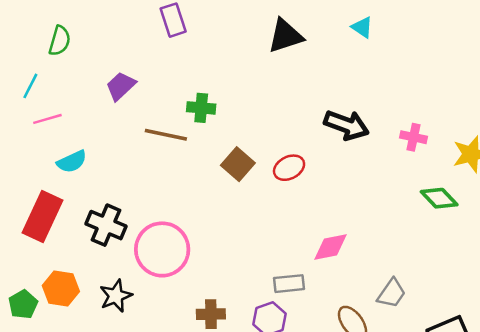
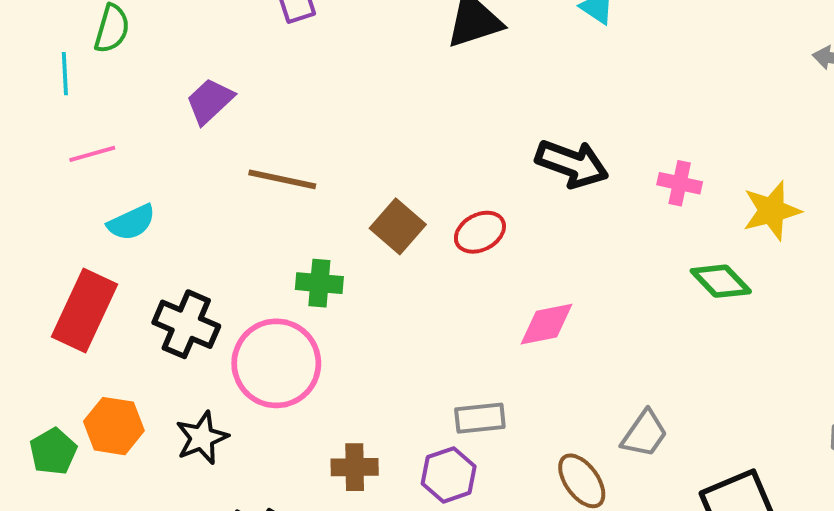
cyan line: (30, 86) -> (65, 74), moved, turned -30
green cross: (201, 108) -> (319, 283), moved
pink diamond: (331, 247) -> (547, 324), moved

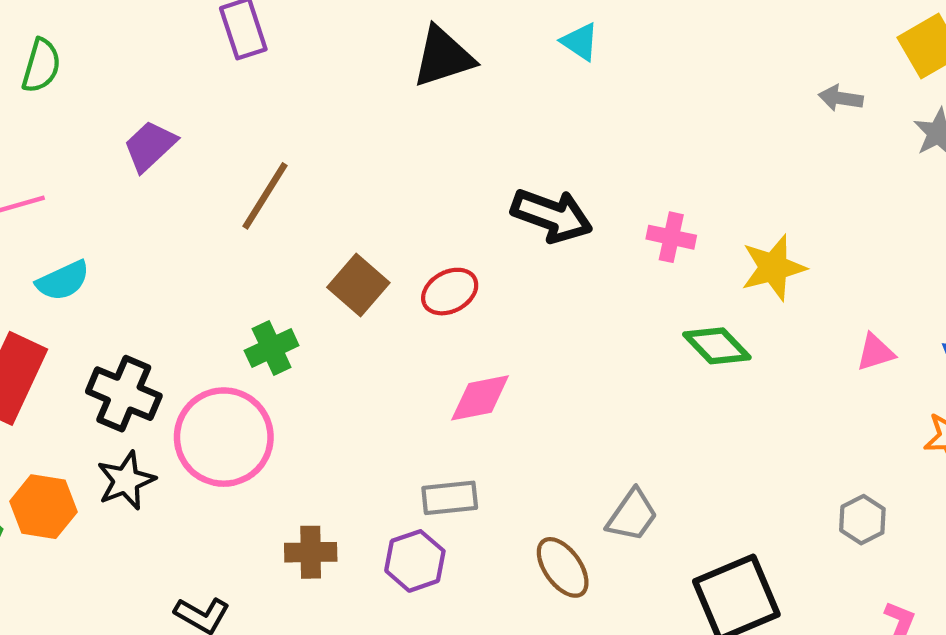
brown line: (282, 179) -> (265, 196), moved, turned -70
green cross: (319, 283) -> (272, 348), turned -30
pink diamond: (547, 324) -> (480, 398), moved
black star: (202, 438) -> (126, 481), moved

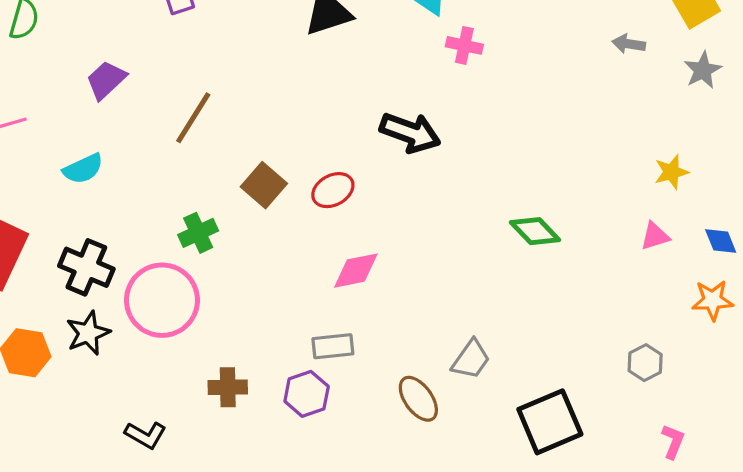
pink cross: (671, 237) -> (464, 45), moved
yellow star: (773, 268) -> (671, 172), moved, size x0.7
cyan semicircle: (63, 281) -> (83, 169), moved

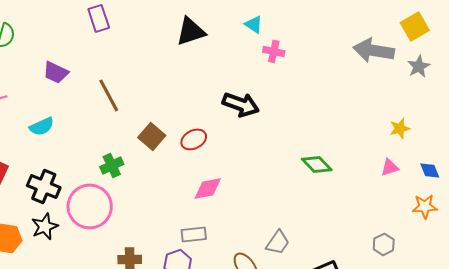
gray arrow: (629, 44) -> (374, 50), size x2.0
purple trapezoid: (106, 80) -> (56, 72), turned -112
brown line: (193, 118) -> (109, 95), turned -60

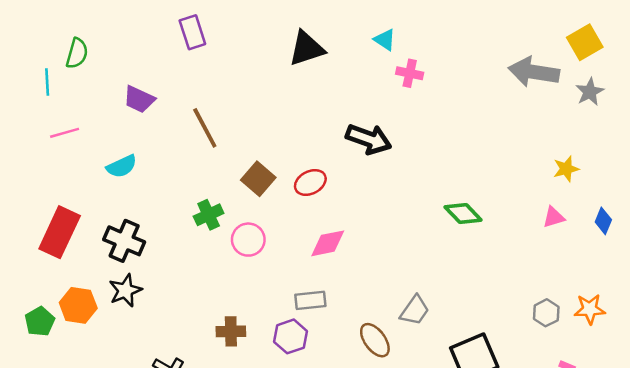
blue diamond: (430, 170) -> (603, 221), turned 45
pink circle: (90, 206) -> (248, 240), moved, size x0.6
orange star: (425, 206) -> (590, 309), moved

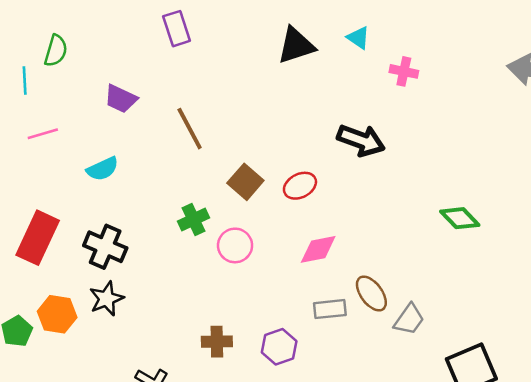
cyan triangle: (385, 40) -> (358, 38), moved
gray rectangle: (310, 300) -> (330, 309), moved
brown ellipse: (375, 340) -> (371, 293), moved

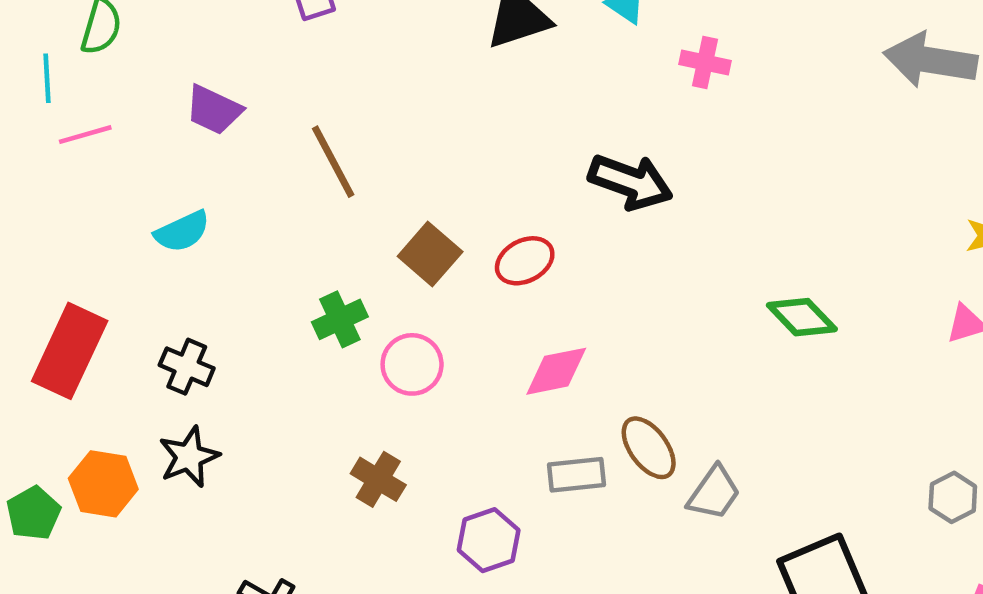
pink line: (43, 134) -> (85, 135), moved
black cross: (105, 247) -> (187, 367), size x0.7
brown cross: (217, 342) -> (378, 479), moved, turned 32

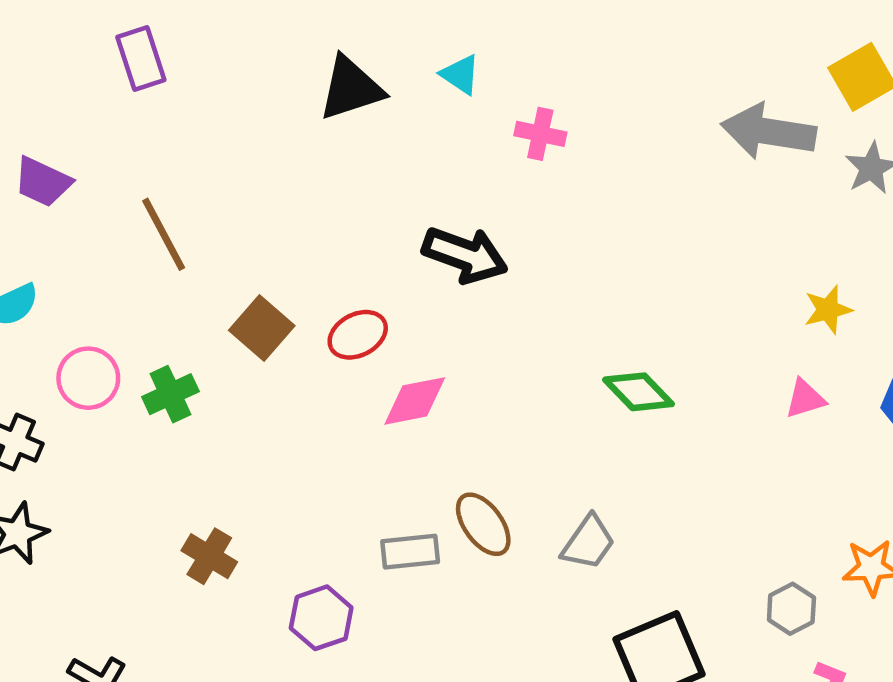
pink circle: (412, 364) -> (88, 378), moved
pink diamond: (556, 371) -> (415, 401), moved
gray trapezoid: (714, 493) -> (588, 543), moved
gray hexagon: (953, 497) -> (791, 609), moved

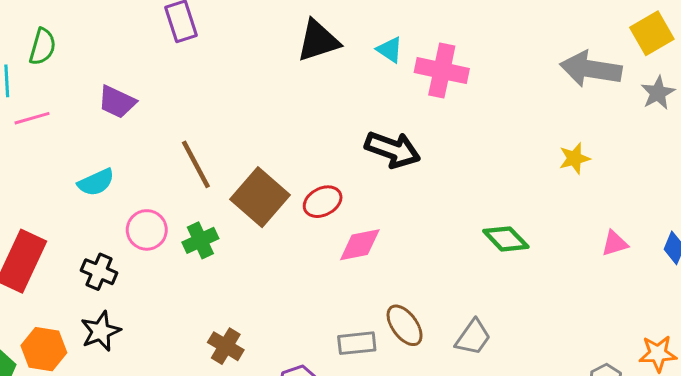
cyan triangle: (460, 75) -> (390, 50), moved
pink cross: (540, 134) -> (442, 71), size x1.6
brown line: (164, 234) -> (196, 164), moved
yellow star: (828, 310) -> (574, 158), moved
brown square: (262, 328) -> (260, 197), size x1.4

